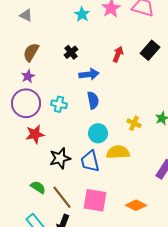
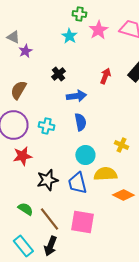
brown semicircle: (31, 52) -> (18, 90), moved
purple star: (28, 76) -> (25, 51), moved
orange diamond: (136, 205) -> (123, 195), moved

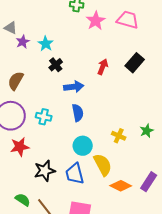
cyan star: (69, 36) -> (46, 44), moved
yellow semicircle: (105, 174) -> (103, 165), turned 65

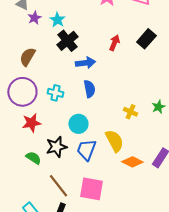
black cross: (56, 65) -> (67, 41), size x1.5
cyan circle: (83, 146) -> (78, 124), moved
blue trapezoid: (75, 174) -> (86, 150), turned 35
green semicircle: (23, 200) -> (33, 158), moved

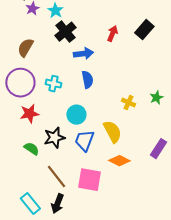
orange diamond: (132, 162) -> (119, 161), moved

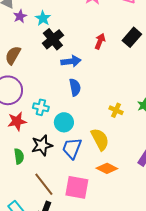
cyan cross: (53, 84) -> (41, 107), moved
green semicircle: (31, 149) -> (19, 156), turned 49

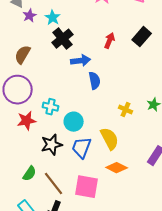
blue semicircle: (75, 87) -> (95, 81), moved
green semicircle: (19, 156) -> (30, 174), moved, turned 42

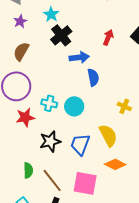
purple star: (30, 16) -> (20, 21), moved
cyan circle: (74, 122) -> (74, 106), moved
green semicircle: (30, 174) -> (28, 170), turned -35

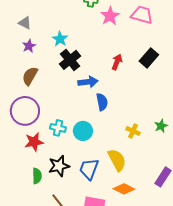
green semicircle: (28, 170) -> (37, 176), moved

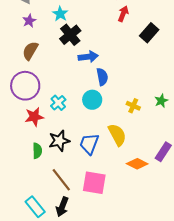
red arrow: (117, 62) -> (123, 14), moved
cyan cross: (58, 128) -> (58, 103), turned 35
cyan circle: (83, 131) -> (92, 100), moved
orange diamond: (124, 189) -> (137, 164), moved

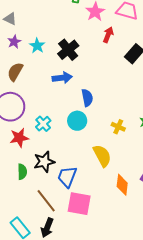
cyan star: (60, 14) -> (37, 46), moved
black cross: (70, 35) -> (68, 50), moved
blue arrow: (88, 57) -> (62, 78), moved
blue trapezoid: (89, 144) -> (67, 177), moved
orange diamond: (137, 164) -> (122, 185), turned 70

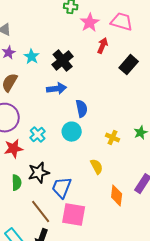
yellow semicircle: (102, 156) -> (97, 167), size x0.7

